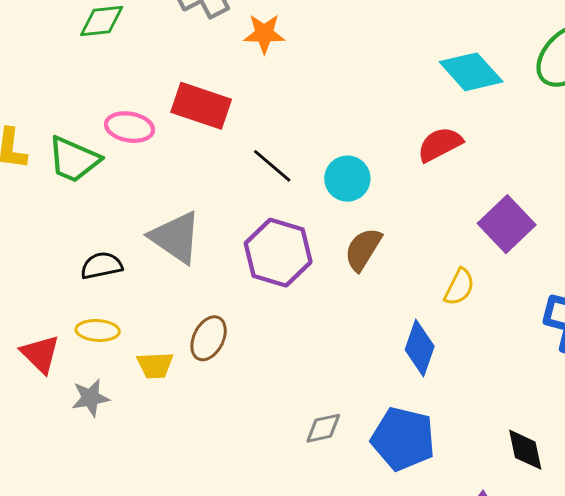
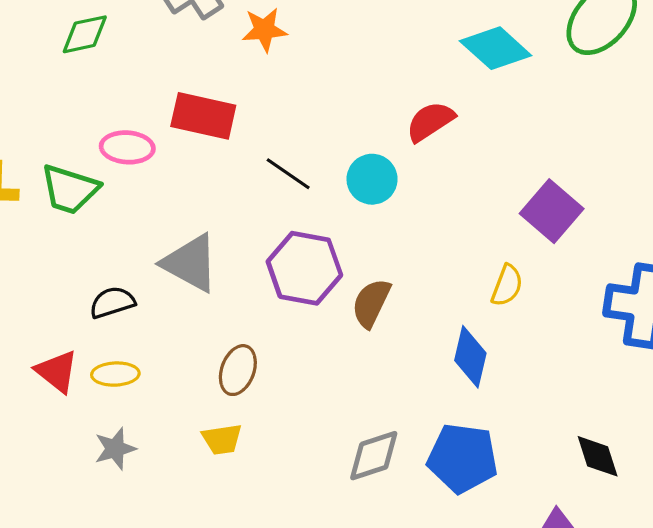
red semicircle: (440, 144) -> (430, 121), moved
brown semicircle: (363, 249) -> (371, 303), moved
red triangle: (40, 354) -> (57, 371), moved
yellow trapezoid: (155, 365) -> (222, 439), moved
gray diamond: (323, 428) -> (374, 456), size x1.4

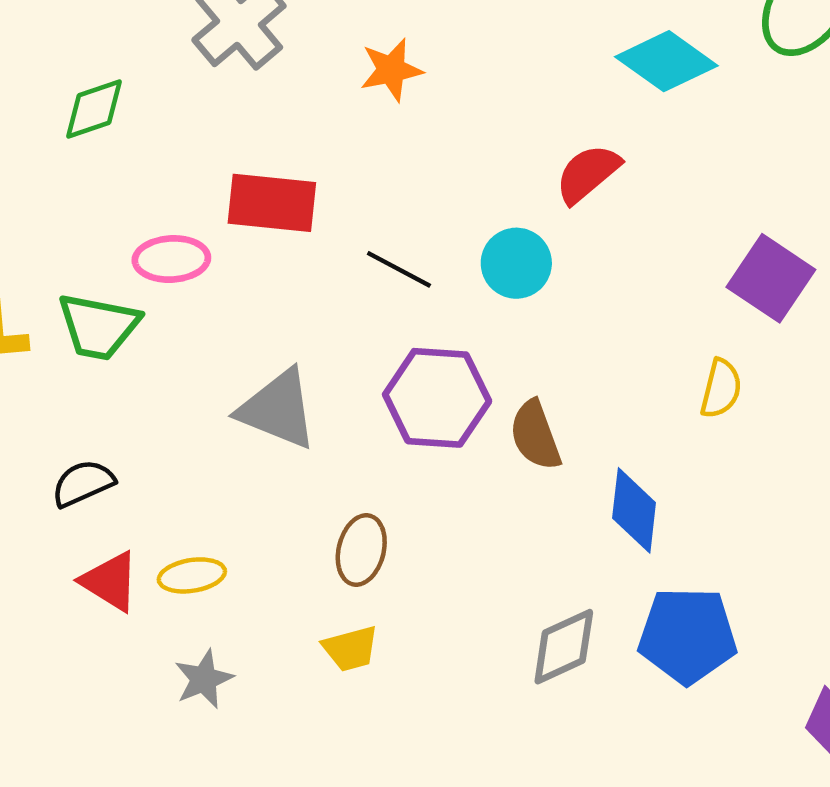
orange star: (264, 30) -> (391, 70), moved
black semicircle: (112, 302) -> (83, 483), moved
brown semicircle: (371, 303) -> (535, 435), turned -39
blue diamond: (470, 357) -> (634, 510), moved

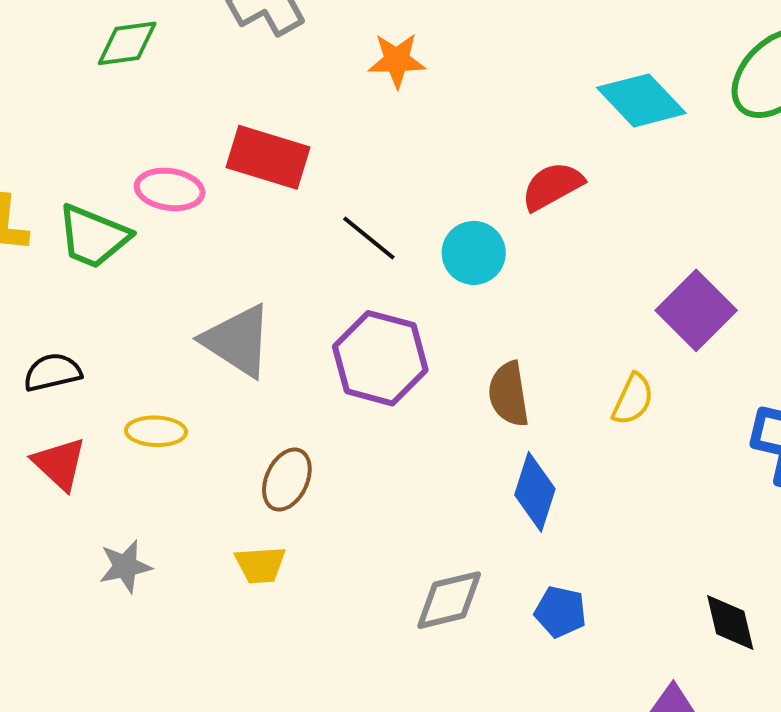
brown semicircle: (535, 435) -> (509, 394), moved
yellow ellipse: (192, 575) -> (156, 431), moved
blue pentagon: (688, 636) -> (560, 612), size x0.6

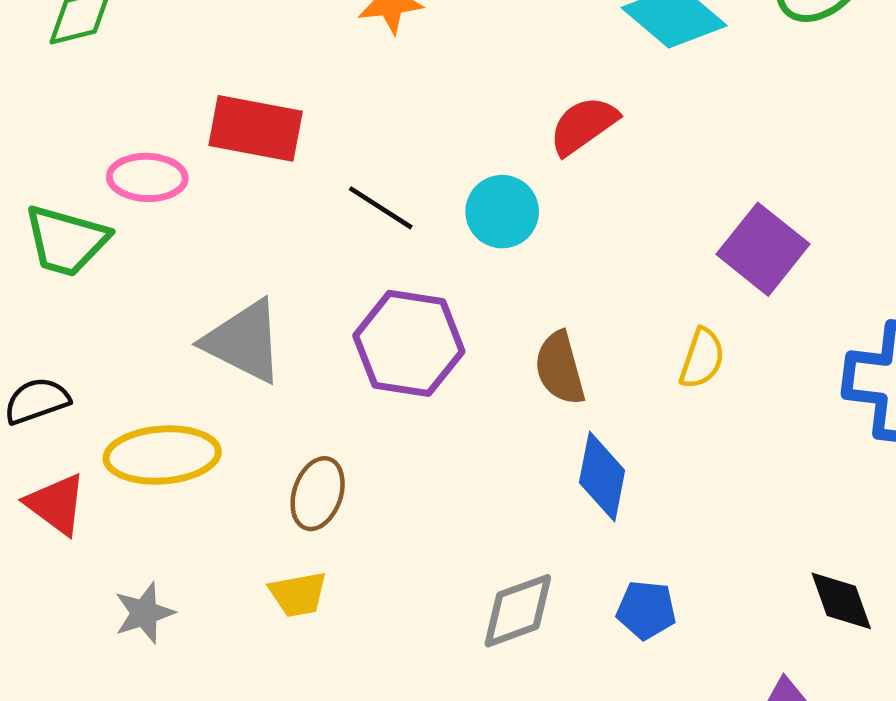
yellow ellipse: (156, 431) -> (162, 455), size x1.6

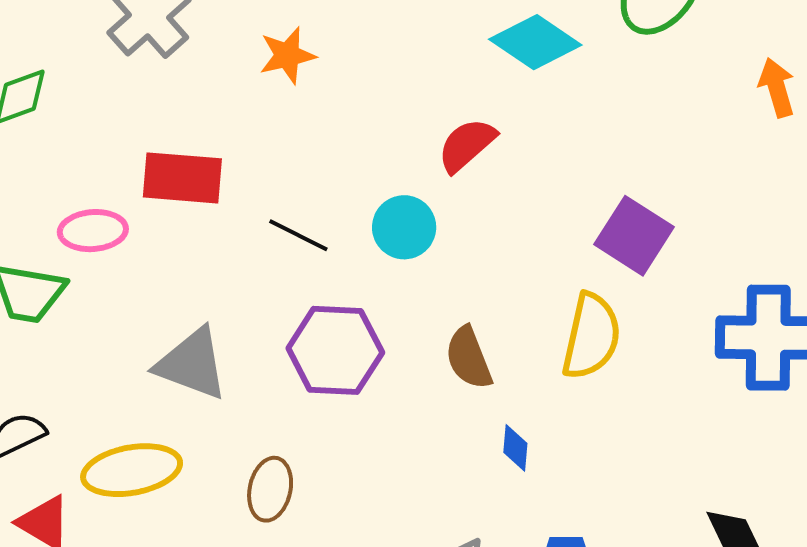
yellow semicircle: (702, 358) -> (591, 336), size x1.6
blue diamond: (602, 476) -> (515, 448), size x0.6

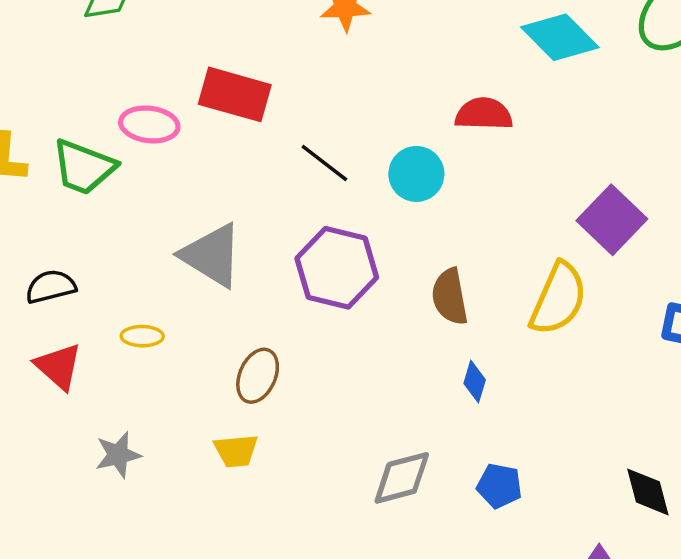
red semicircle: (467, 145) -> (484, 114), turned 32
yellow ellipse: (132, 470) -> (142, 336), size x0.5

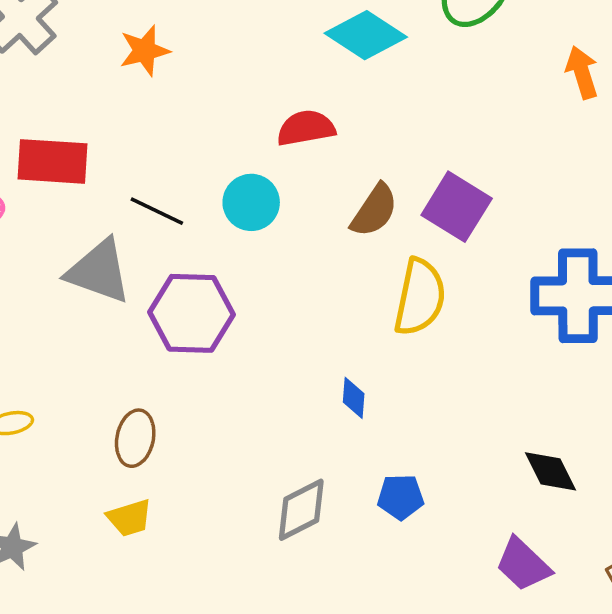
gray triangle: (212, 255) -> (99, 271), moved
brown semicircle: (450, 297) -> (374, 210), moved, turned -124

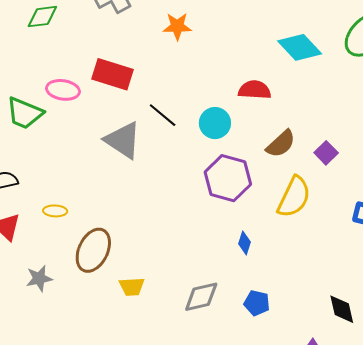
purple square: (457, 207) -> (326, 153), size x0.6
purple hexagon: (191, 313) -> (228, 178), moved
brown ellipse: (135, 438) -> (93, 250), moved, size x1.4
yellow trapezoid: (130, 518) -> (132, 287), moved

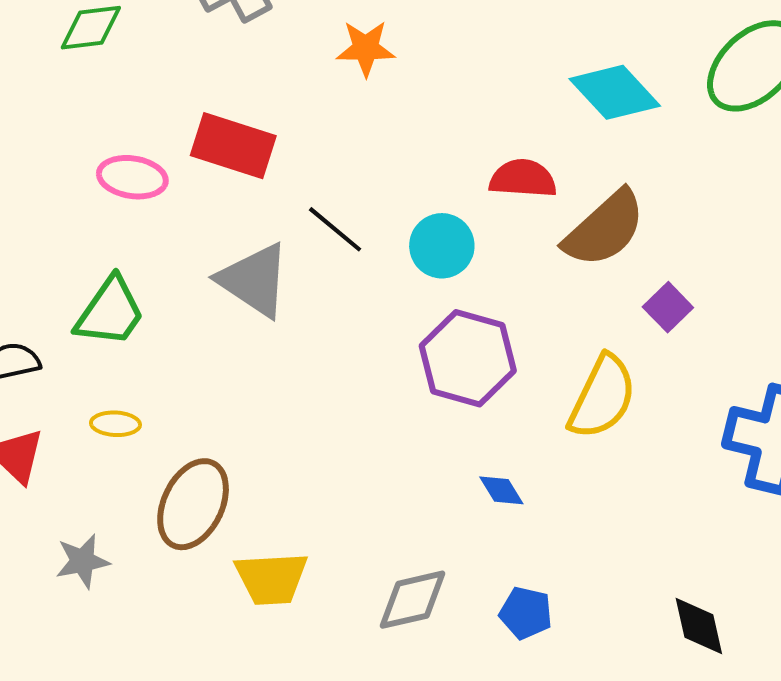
green trapezoid: (25, 113) -> (110, 312), moved, turned -78
brown semicircle: (281, 144) -> (605, 229), moved, size x1.4
blue diamond: (245, 243) -> (501, 490), turned -50
yellow trapezoid: (132, 287) -> (271, 579), size x1.4

